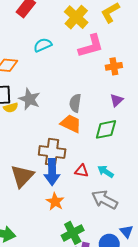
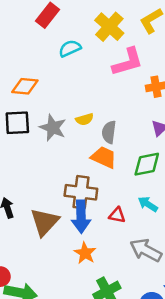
cyan semicircle: (43, 45) -> (70, 48), moved
yellow semicircle: (11, 108) -> (85, 119), moved
cyan arrow: (106, 171) -> (148, 204), moved

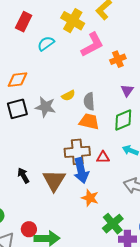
red triangle: (117, 215) -> (103, 157), moved

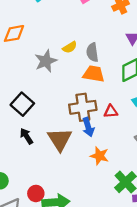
gray star: (45, 107) -> (46, 61), turned -30
black square: (17, 109) -> (22, 104), moved, turned -30
blue arrow: (81, 171) -> (88, 127), size x0.7

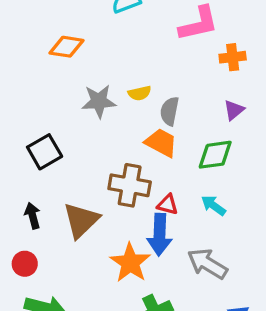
blue arrow: (88, 127) -> (159, 235), moved, size x1.4
black arrow: (26, 136) -> (33, 216), moved
orange star: (99, 156) -> (130, 263), size x1.4
red circle: (36, 193) -> (25, 264), moved

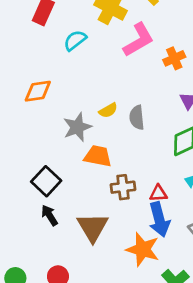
orange trapezoid: (161, 143) -> (98, 156), moved
brown cross: (130, 185) -> (123, 187), size x0.7
black arrow: (33, 216) -> (49, 215), moved

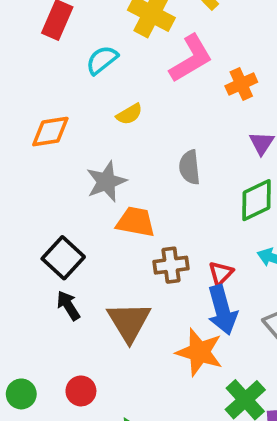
yellow semicircle: (108, 110) -> (129, 114), moved
red triangle: (158, 193) -> (221, 273), turned -42

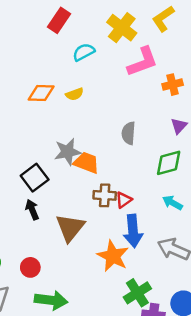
yellow semicircle: (129, 114) -> (75, 94), moved
gray star: (106, 182) -> (68, 152), moved
red triangle: (221, 273) -> (124, 200), moved

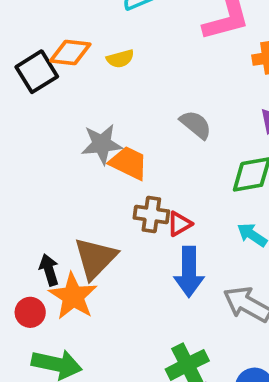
gray semicircle: (129, 133) -> (196, 125), turned 120
black square: (35, 178) -> (37, 72), moved
black arrow: (32, 210) -> (49, 270), moved
orange star: (113, 256) -> (73, 296), moved

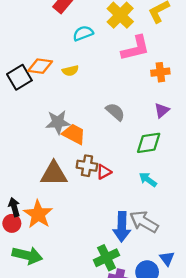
brown triangle: (95, 258) -> (54, 174), moved, turned 44
black arrow: (49, 270) -> (14, 207), moved
blue arrow: (189, 272) -> (122, 227), moved

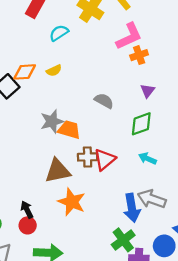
pink L-shape: (135, 48) -> (129, 36), moved
red triangle: (104, 172) -> (105, 160), size x1.5
orange star: (38, 214) -> (72, 202), moved

